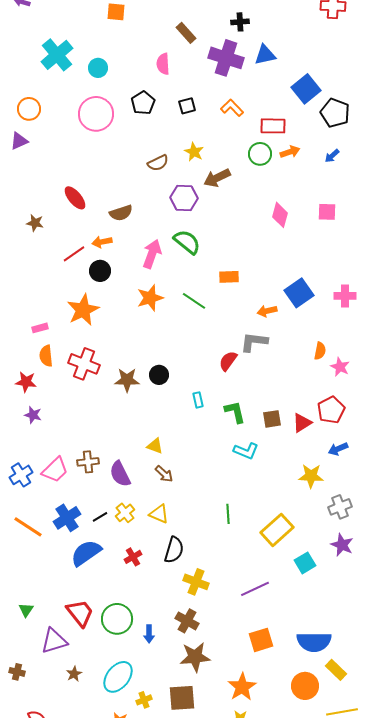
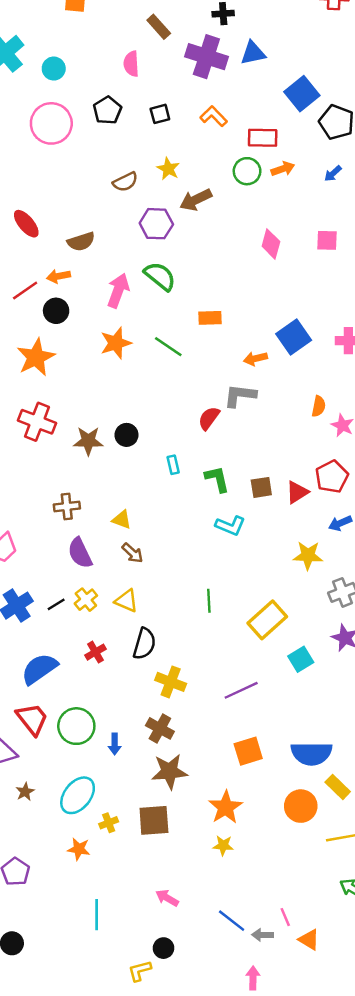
brown cross: (88, 462) -> (67, 507), moved
blue semicircle: (86, 553) -> (39, 669), moved

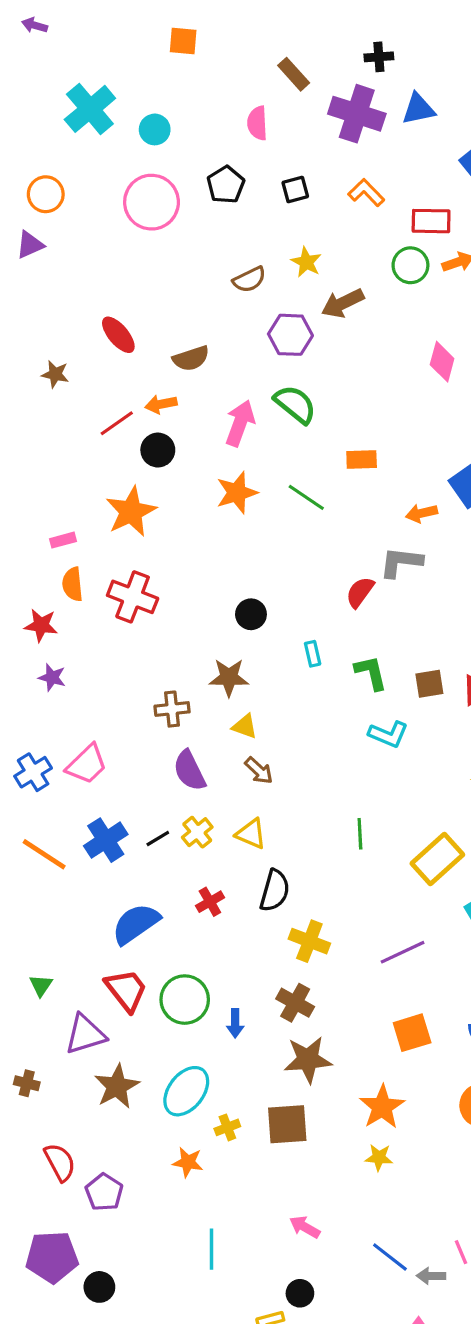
brown star: (88, 441) -> (229, 677), moved
brown star: (25, 792) -> (117, 1086), size x1.8

